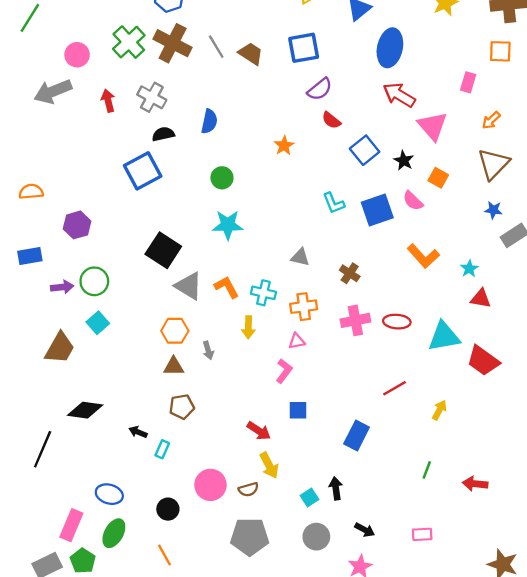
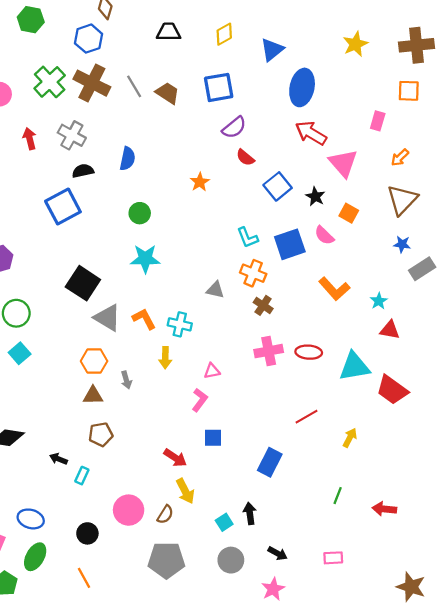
orange cross: (304, 307) -> (253, 273), moved, turned 30
brown semicircle: (248, 489) -> (165, 514), turned -42

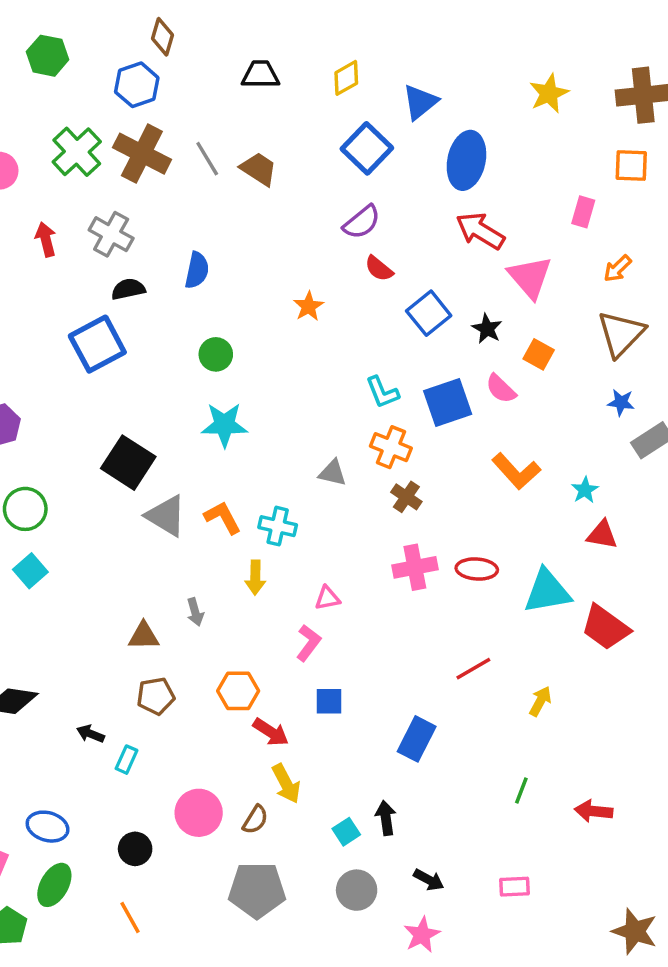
blue square: (219, 87) -> (367, 148), moved, turned -36
orange hexagon: (94, 361) -> (238, 691), moved

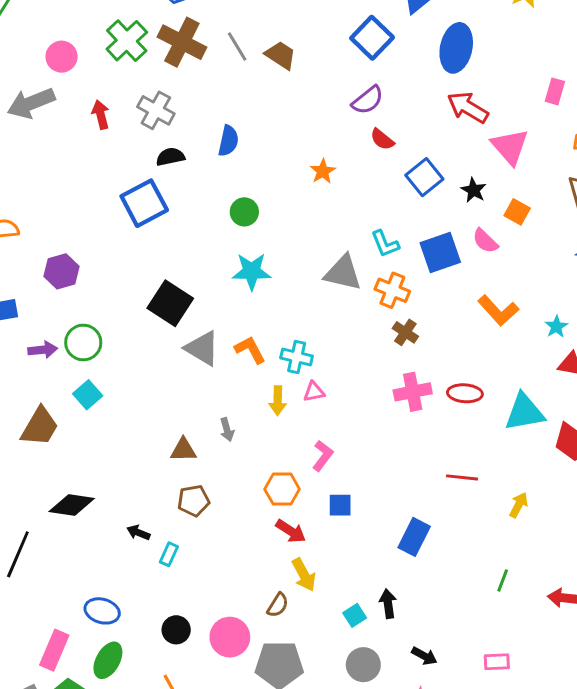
gray triangle: (333, 473) -> (343, 273), moved, size x1.6
pink triangle: (327, 598) -> (314, 392), moved
red line: (473, 669) -> (462, 477), turned 36
orange hexagon: (238, 691) -> (282, 489), moved
pink circle: (199, 813) -> (230, 637), moved

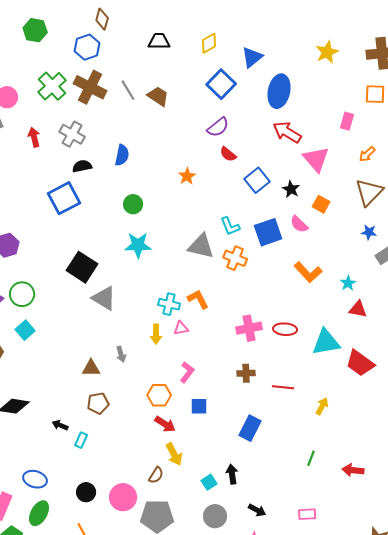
brown cross: (405, 332) -> (246, 373), moved, turned -36
orange L-shape: (250, 350) -> (198, 299), moved

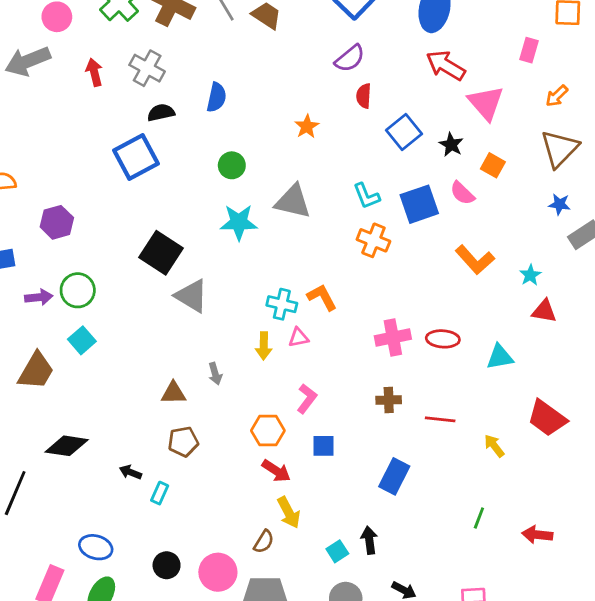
red semicircle: (228, 154) -> (364, 96), turned 54
gray triangle: (201, 246) -> (293, 201), moved
cyan triangle: (326, 342) -> (500, 357), size x0.7
red trapezoid: (360, 363) -> (547, 418), moved
yellow arrow: (322, 406) -> (494, 446), turned -66

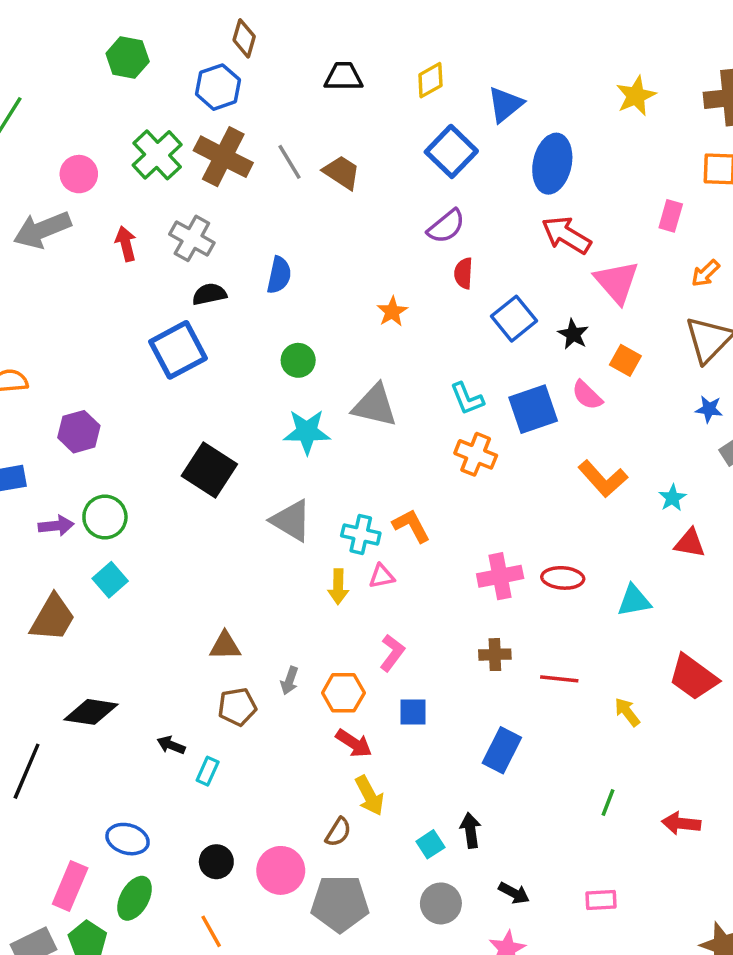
gray triangle: (192, 296) -> (291, 520), moved
gray arrow: (215, 374) -> (289, 681), moved, turned 35

